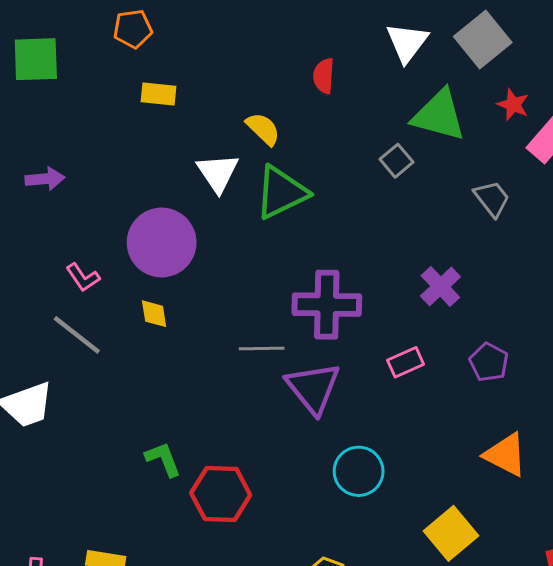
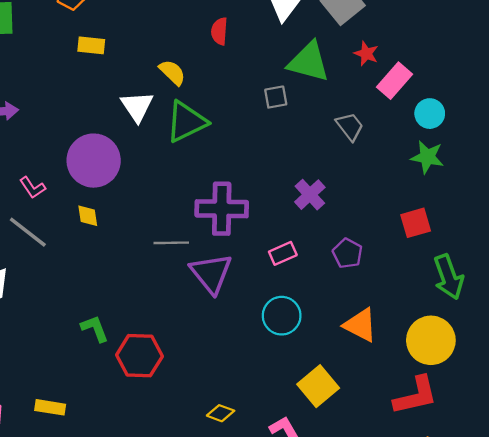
gray square: (396, 161) -> (276, 97), turned 30
cyan circle: (359, 471) -> (282, 316), moved

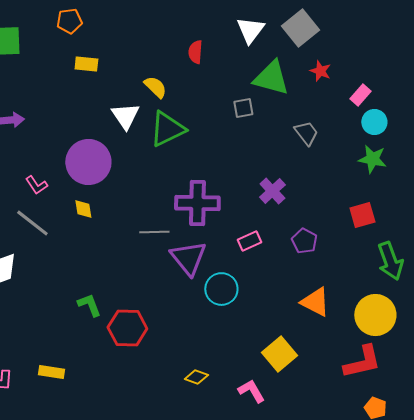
pink rectangle: (394, 81) -> (360, 95), moved, size x0.7
cyan circle: (282, 316) -> (221, 289), moved

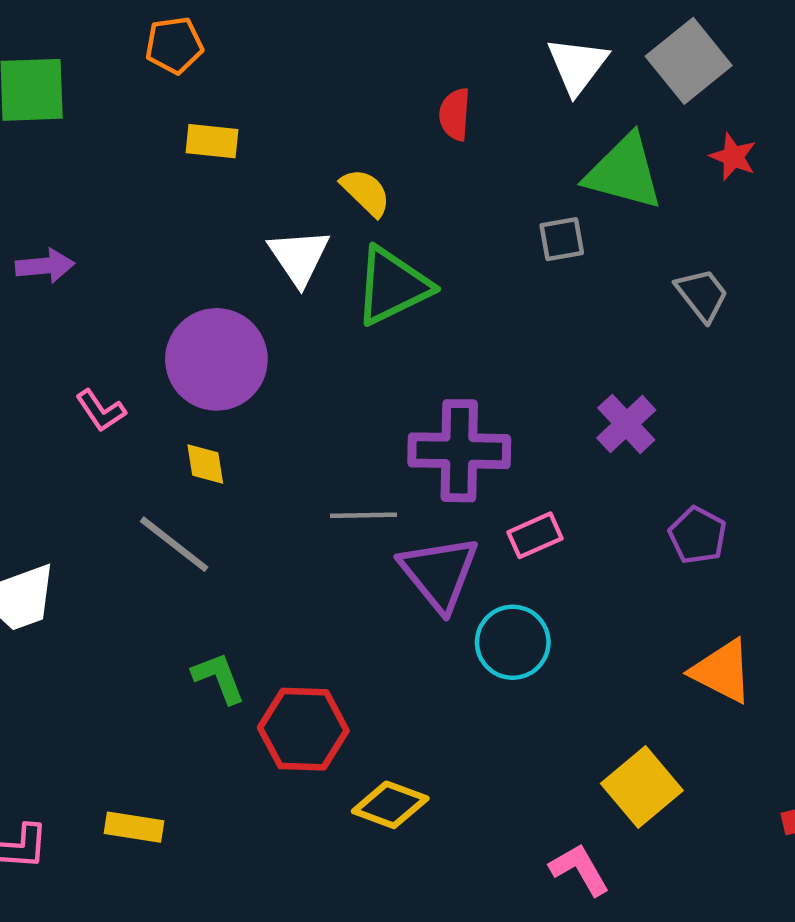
gray line: (32, 223) -> (174, 544), moved
pink rectangle: (249, 241) -> (535, 535), moved
yellow diamond: (196, 377) -> (390, 805), moved, size x1.4

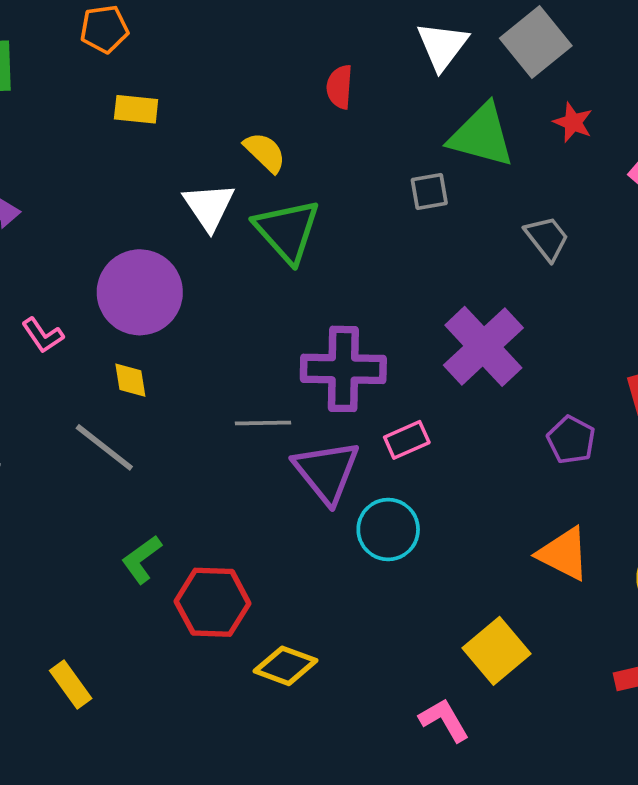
green triangle: (392, 286) -> (287, 231), turned -46
purple cross: (626, 424) -> (483, 346), size x1.6
purple pentagon: (698, 535) -> (571, 440), moved
green L-shape: (219, 678) -> (142, 559), turned -105
yellow rectangle: (134, 827) -> (71, 685), turned 45

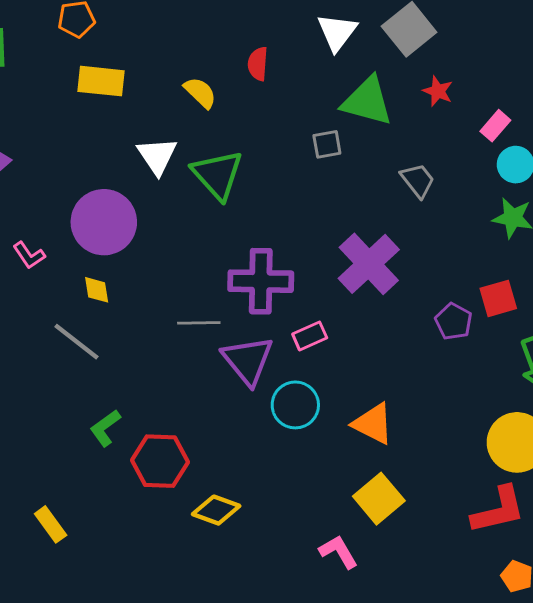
yellow rectangle: (136, 109) -> (101, 81), size x1.4
yellow semicircle: (265, 152) -> (200, 93), moved
purple pentagon: (571, 440) -> (454, 321), moved
orange triangle: (564, 554) -> (373, 424), moved

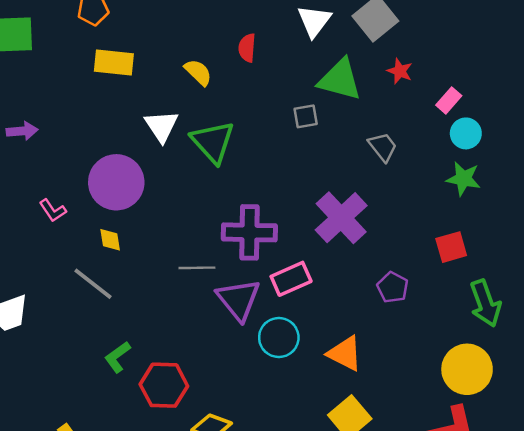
purple pentagon: (454, 321) -> (392, 287), moved
pink rectangle: (310, 336) -> (291, 279), size x1.4

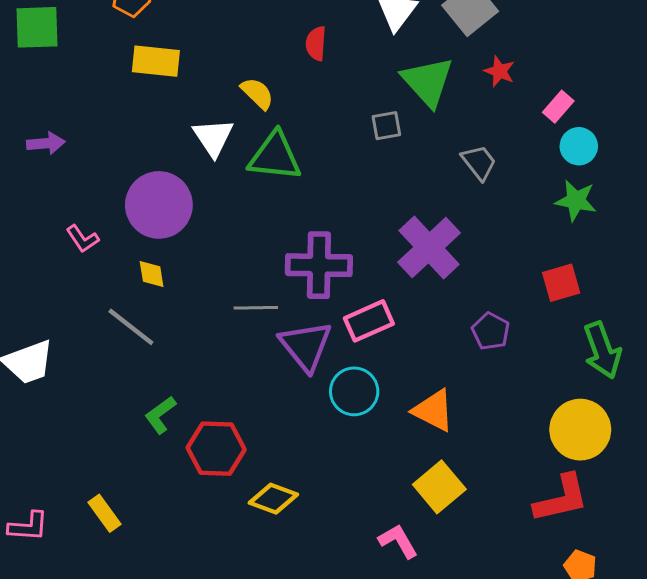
yellow semicircle: (198, 72) -> (257, 93), moved
green triangle: (340, 80) -> (428, 82), turned 33
green triangle: (213, 142) -> (275, 156), turned -42

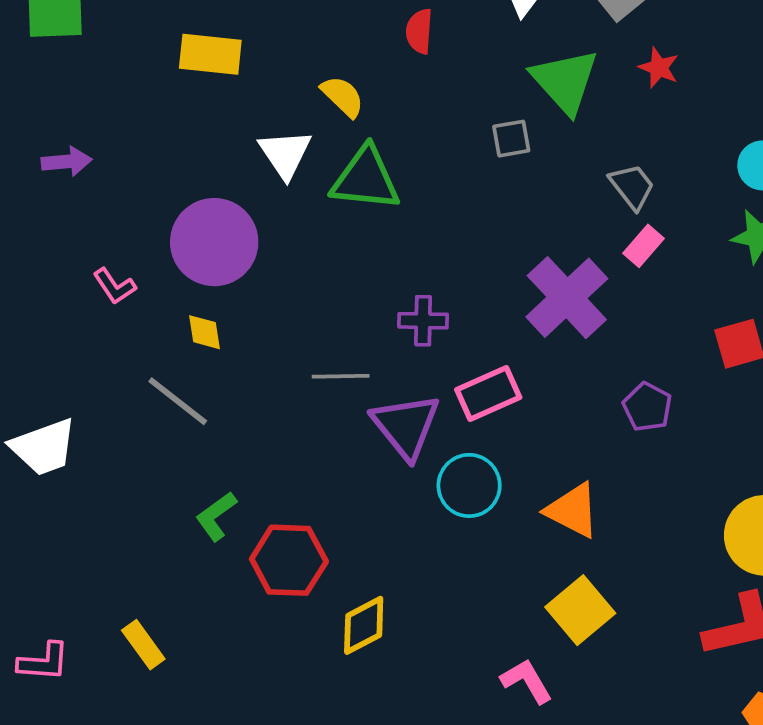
pink rectangle: (558, 107) -> (644, 246), moved
purple cross: (319, 265) -> (423, 321), size x0.6
yellow diamond: (273, 499) -> (364, 625), turned -48

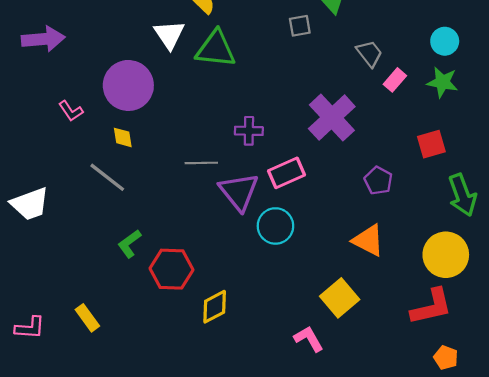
purple arrow: (67, 162) -> (43, 39), size x1.5
pink rectangle: (644, 246) -> (395, 80), moved
orange triangle: (573, 510) -> (368, 240), moved

